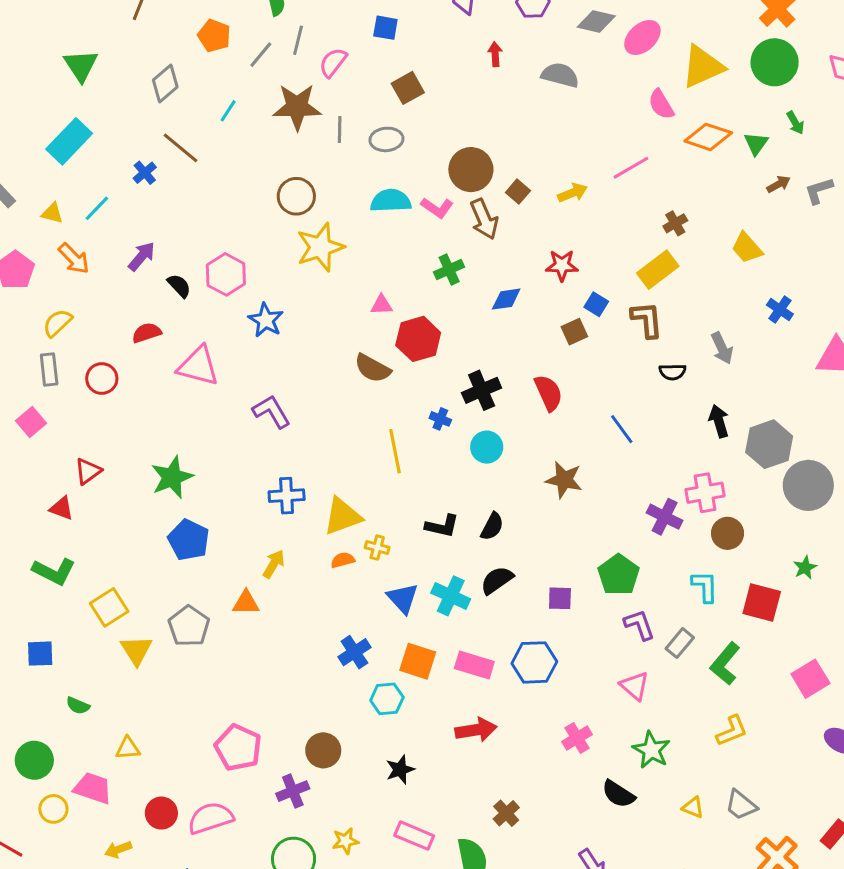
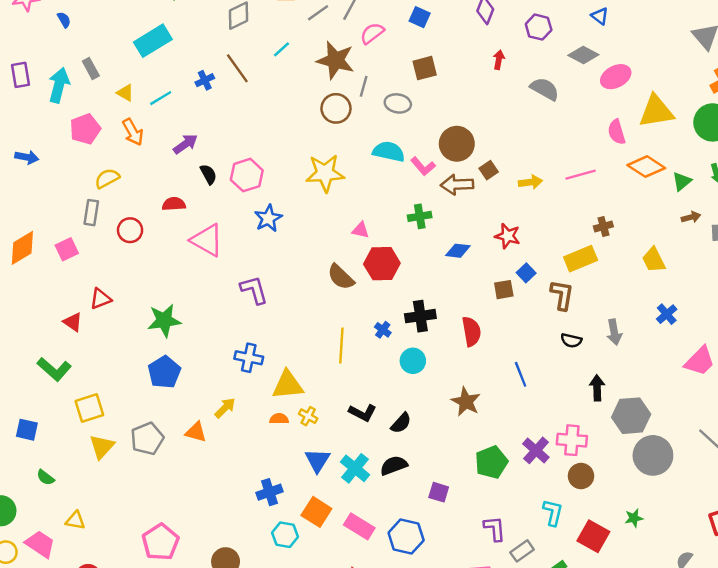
brown circle: (296, 196) -> (336, 108), moved
brown arrow: (484, 219) -> (457, 185), turned 96
green pentagon: (619, 575) -> (491, 462), moved

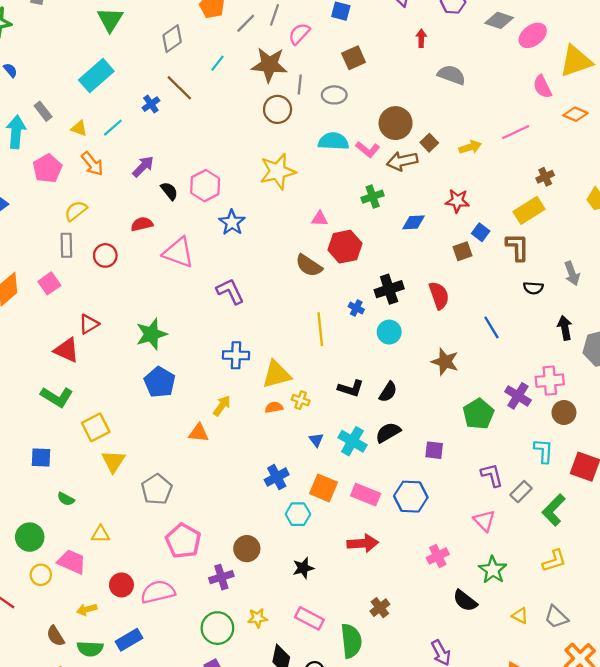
gray semicircle: (545, 89) -> (451, 75), moved
orange diamond: (646, 167) -> (575, 114), size x0.7
red triangle: (73, 322) -> (67, 350), size x1.4
gray pentagon: (147, 439) -> (157, 489), moved
blue triangle: (317, 460) -> (316, 440), size x0.6

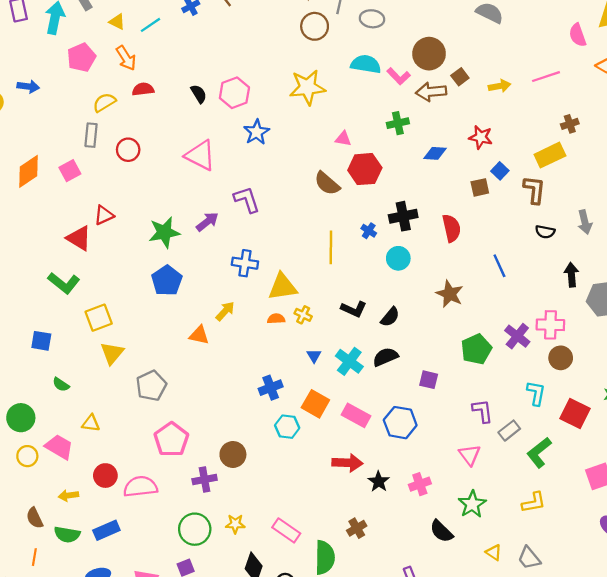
purple arrow: (143, 167) -> (207, 222), moved
red semicircle: (142, 224) -> (143, 89), moved
black star: (303, 568) -> (379, 482), moved, turned -30

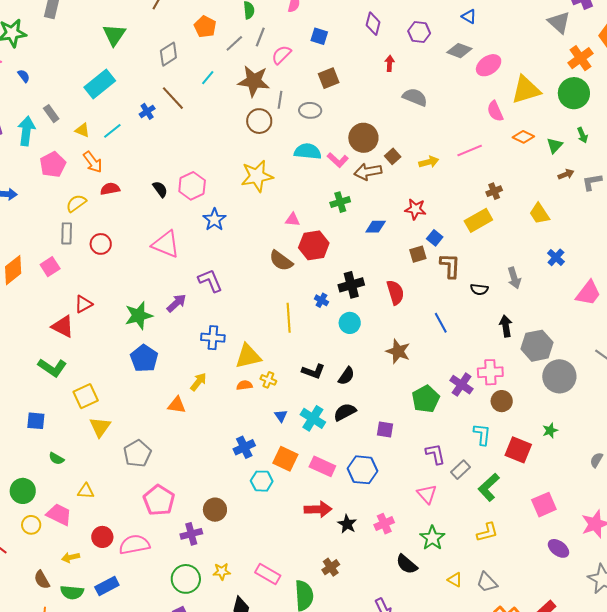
brown L-shape: (534, 190) -> (450, 266), moved

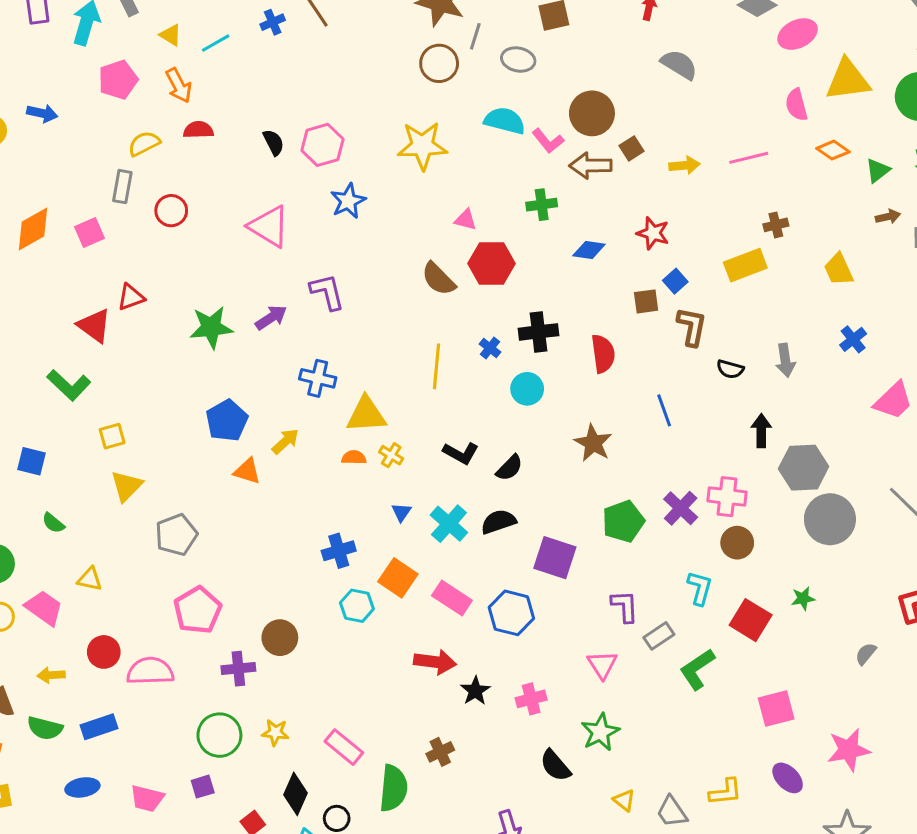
blue pentagon: (144, 358) -> (227, 420), moved
yellow square: (86, 396) -> (112, 436), size x0.7
purple square: (385, 430) -> (555, 558), size x1.6
yellow L-shape: (487, 532) -> (725, 792), moved

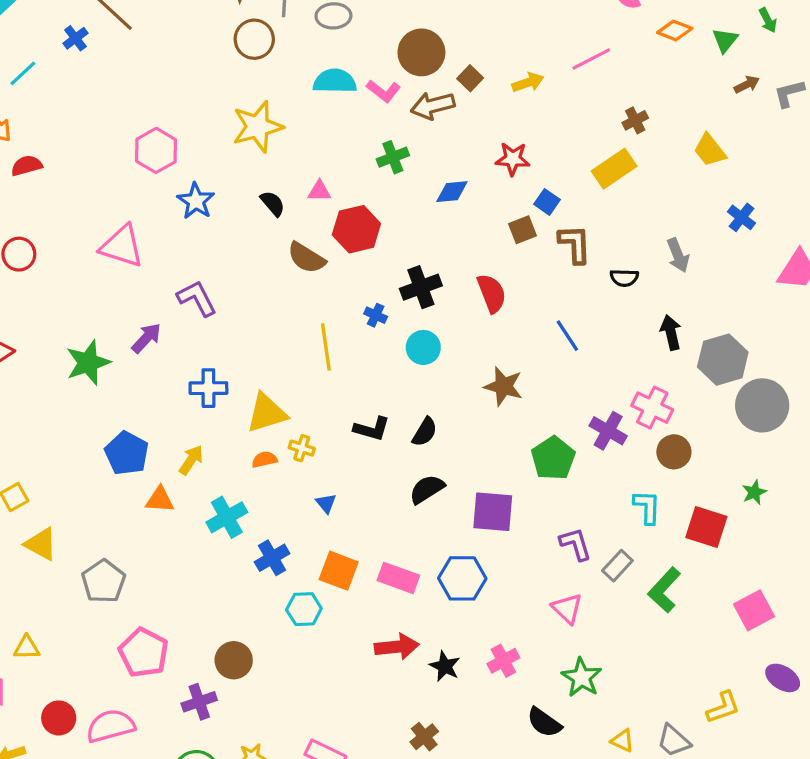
black semicircle: (274, 142) -> (273, 203), moved
yellow triangle: (126, 486) -> (41, 544), turned -32
pink cross: (727, 497) -> (652, 408), turned 33
cyan cross: (449, 524) -> (227, 517), moved, turned 33

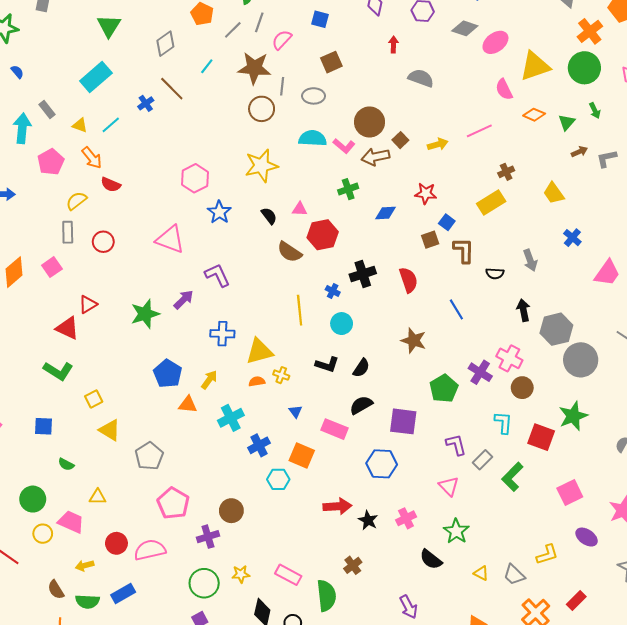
red semicircle: (27, 166) -> (111, 185), turned -144
cyan circle: (423, 347) -> (342, 324), moved
green star: (754, 492) -> (573, 416), size x1.8
pink rectangle: (398, 578) -> (335, 429), moved

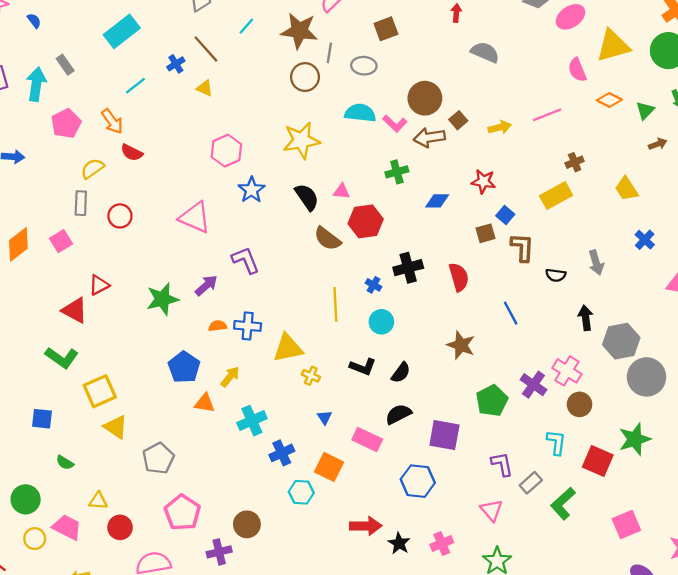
yellow triangle: (80, 125) -> (205, 88), moved
black semicircle: (269, 216) -> (307, 197), size x1.4
orange semicircle: (257, 381) -> (218, 326), moved
yellow square: (94, 399) -> (100, 391), size x1.6
red circle: (116, 543) -> (120, 527), moved

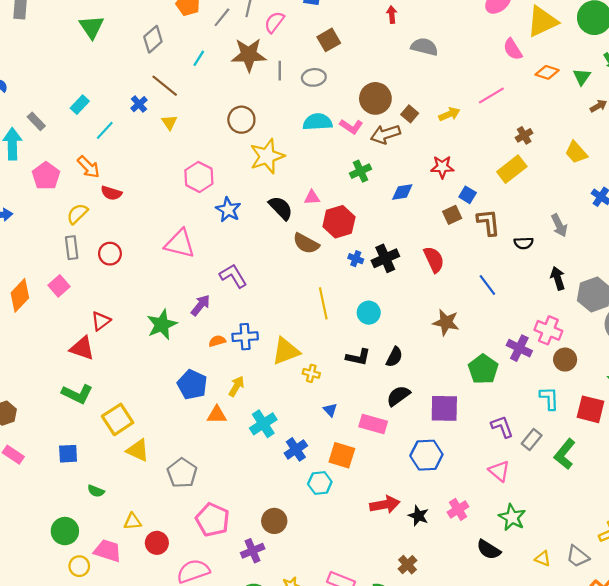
cyan rectangle: (122, 31) -> (80, 105), moved, size x0.6
brown circle: (305, 77) -> (241, 120), moved
yellow triangle: (205, 88) -> (169, 122), turned 42
blue cross: (373, 285) -> (356, 259), moved

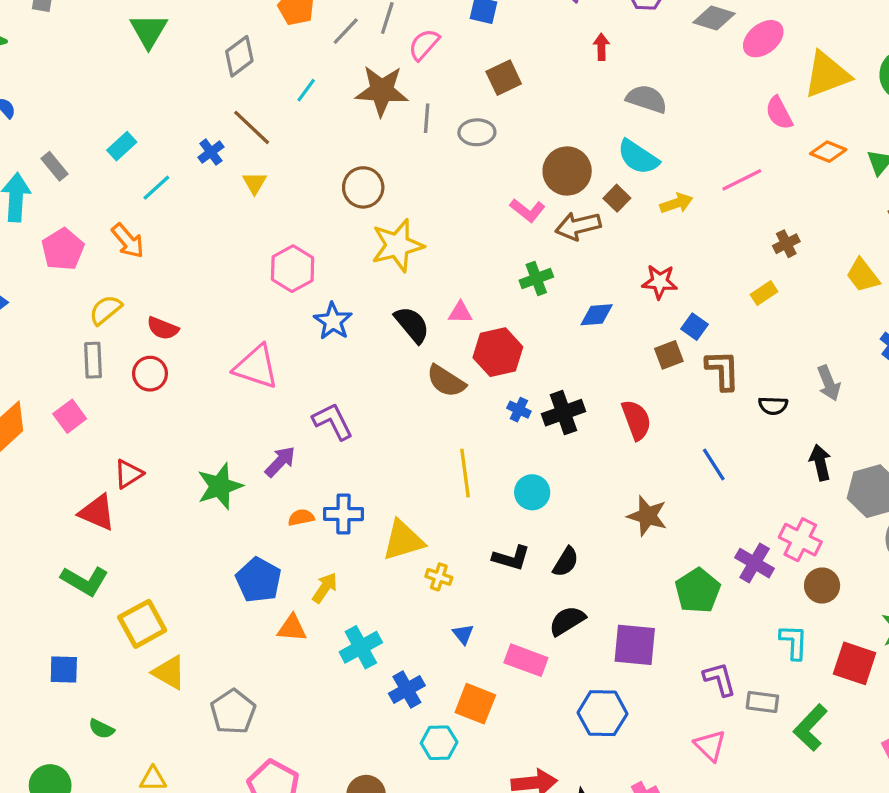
cyan semicircle: (318, 122) -> (638, 157), moved, turned -148
yellow rectangle: (512, 169) -> (764, 293), size x0.6
red semicircle: (111, 193) -> (163, 328), moved
gray rectangle: (532, 440) -> (762, 702), turned 54

